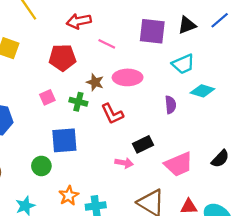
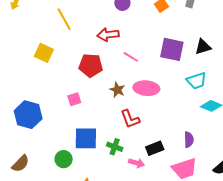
green cross: (78, 102) -> (115, 147), moved
purple semicircle: (171, 105) -> (189, 140), moved

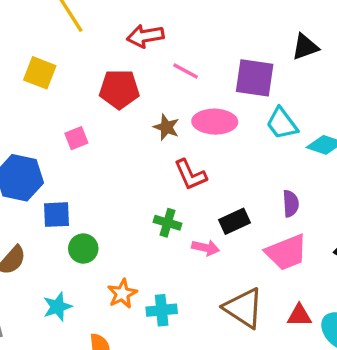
purple square: (172, 49) -> (255, 78), moved
cyan trapezoid: (196, 81) -> (282, 123), moved, turned 75
pink square: (74, 99) -> (76, 138), moved
blue square: (86, 138) -> (57, 215), moved, size x0.7

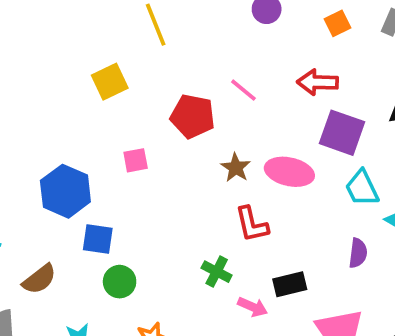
red arrow: (145, 36) -> (318, 82), moved
pink line: (186, 71) -> (243, 90), moved
yellow square: (40, 73) -> (110, 82), turned 32
purple semicircle: (291, 204) -> (358, 253), moved

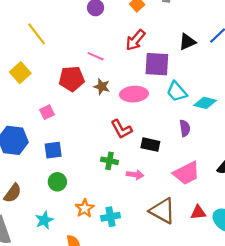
red arrow: (318, 82) -> (135, 40), turned -35
brown star: (236, 168) -> (102, 87), moved
blue square: (98, 239) -> (53, 150), moved
black rectangle: (290, 284) -> (150, 145), moved, turned 42

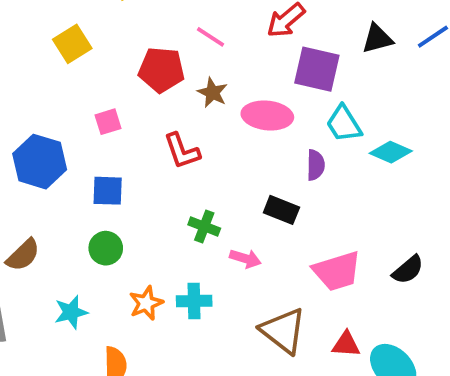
purple semicircle: (185, 128) -> (316, 165), moved
red L-shape: (121, 129) -> (182, 151), moved
cyan cross: (110, 217) -> (194, 301), moved

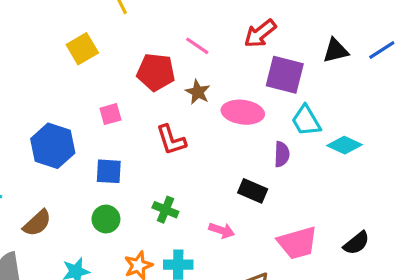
green cross: (204, 226) -> (165, 210), moved

